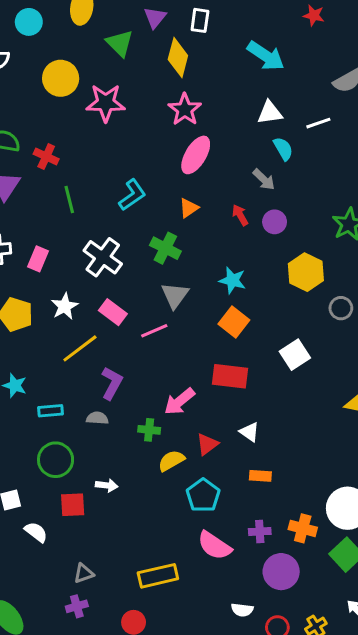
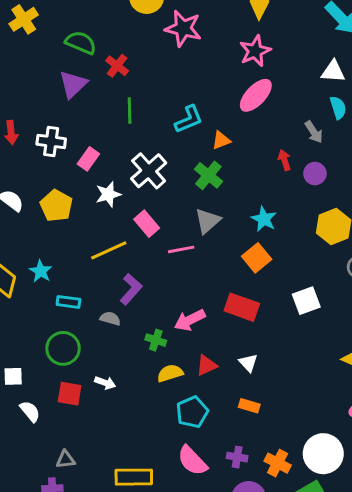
orange triangle: (189, 208) -> (221, 140), moved
white star: (65, 306) -> (108, 194), moved

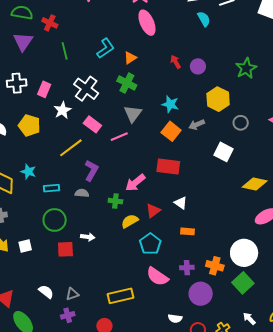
pink ellipse: (256, 95) -> (147, 23), turned -55
gray arrow: (314, 132) -> (197, 125), moved, turned 112
white square: (306, 301) -> (223, 152), moved, turned -30
white semicircle: (30, 411) -> (46, 292), moved

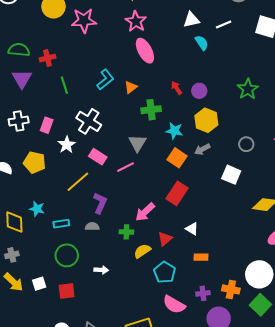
red cross: (50, 23) -> (47, 58), turned -35
green cross: (127, 83) -> (151, 110), moved, turned -30
yellow hexagon: (218, 99) -> (206, 120), moved
red rectangle: (168, 167) -> (177, 193), turned -60
red square: (65, 249) -> (67, 291), moved

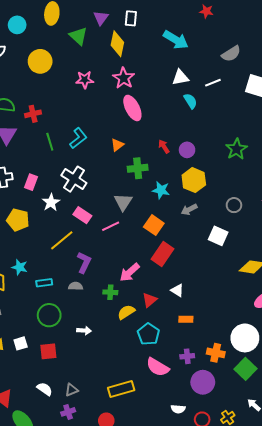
pink star: (84, 20) -> (85, 80), moved, size x0.7
cyan L-shape: (105, 79) -> (78, 138), moved
orange square: (177, 158) -> (154, 225), moved

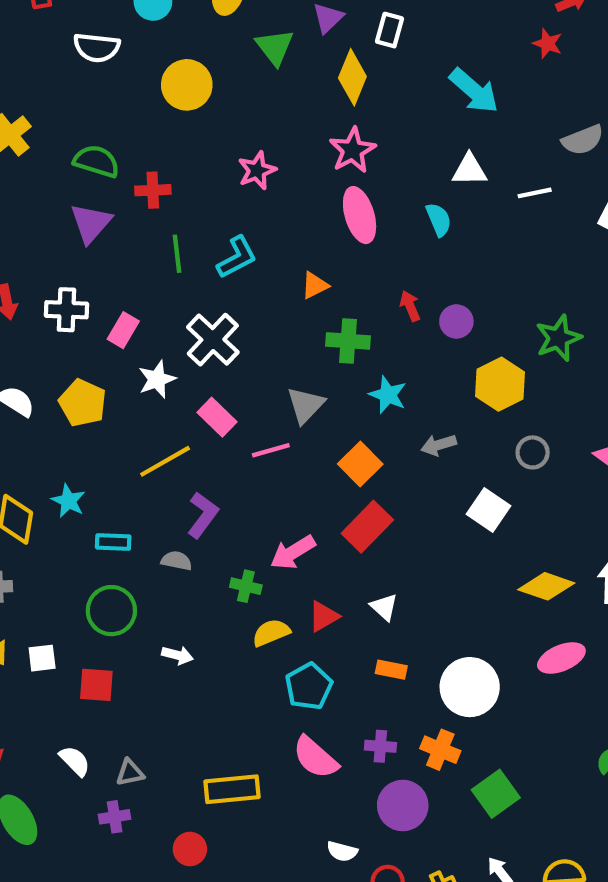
pink star: (85, 80) -> (257, 170), moved, turned -30
cyan semicircle: (190, 101) -> (439, 220), moved
yellow hexagon: (194, 180) -> (500, 384), moved
white circle: (245, 338) -> (470, 687), moved

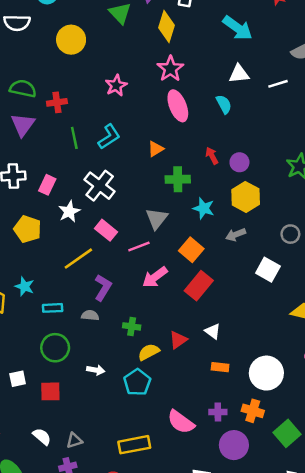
yellow hexagon: (500, 384) -> (246, 197), moved
pink arrow: (293, 552) -> (155, 277), moved
cyan pentagon: (309, 686) -> (137, 382), moved

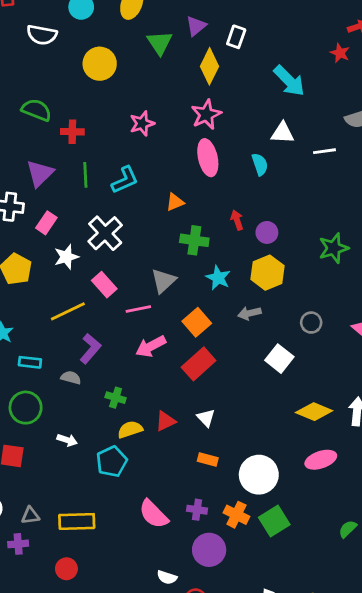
purple triangle: (23, 125) -> (40, 173), moved
green square: (287, 433) -> (274, 521), moved
yellow rectangle: (134, 445) -> (77, 521), moved

